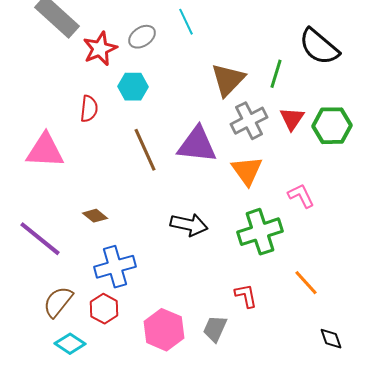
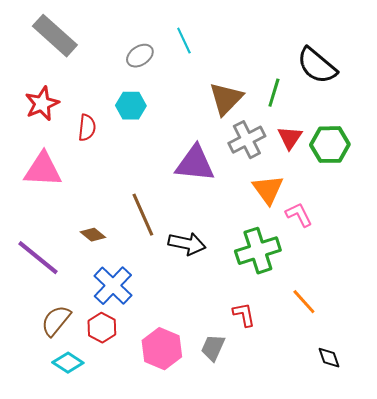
red star: (100, 49) -> (42, 104), moved
brown line: (145, 150) -> (143, 215), moved
orange triangle: (247, 171) -> (268, 190), moved
blue cross: (115, 267) -> (113, 286), turned -30

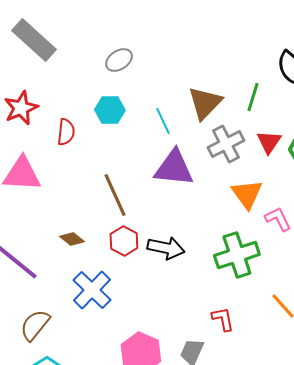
cyan line: (184, 41) -> (163, 121), moved
brown line: (143, 215) -> (115, 195), moved
red hexagon: (102, 328) -> (124, 241), moved

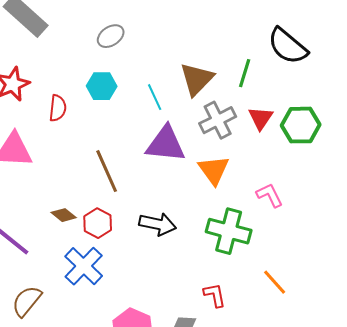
orange triangle: (247, 194) -> (214, 170), moved
red hexagon: (124, 241) -> (98, 223), moved
green cross: (237, 255) -> (229, 231), turned 33

